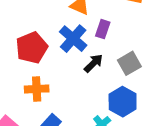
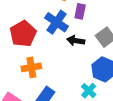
black arrow: (93, 63) -> (76, 41), turned -119

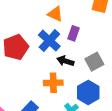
orange cross: (31, 67) -> (53, 83), moved

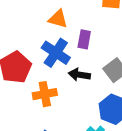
orange cross: (53, 83) -> (45, 94), moved

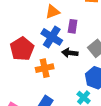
orange triangle: (58, 19) -> (53, 12), turned -35

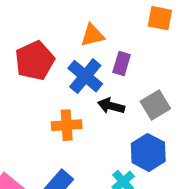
red pentagon: (22, 49) -> (35, 61), moved

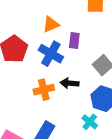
black arrow: (111, 106) -> (70, 83), moved

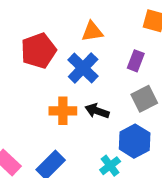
purple rectangle: (74, 40) -> (136, 61), moved

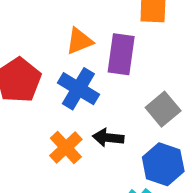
purple rectangle: (136, 61) -> (121, 54), moved, size x1.5
orange cross: (63, 111) -> (66, 147), turned -30

